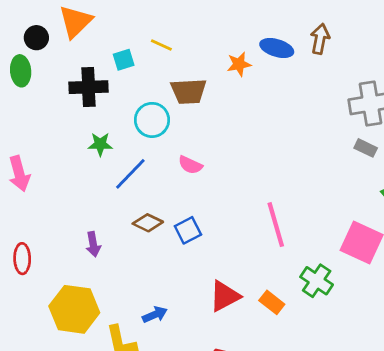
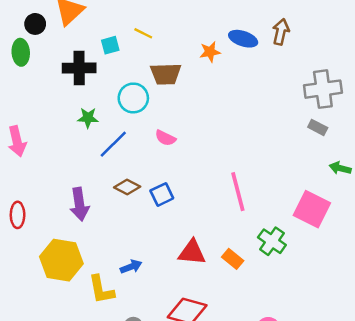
purple arrow: (93, 244) -> (79, 204), size x1.5
red triangle: (225, 296) -> (192, 252), turned 32

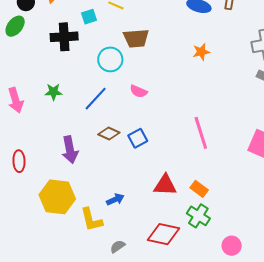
green ellipse: (21, 52) -> (15, 26), turned 45
orange star: (210, 52) -> (201, 52), moved
green star: (88, 118) -> (53, 92), moved
green cross: (272, 241) -> (198, 216), moved

